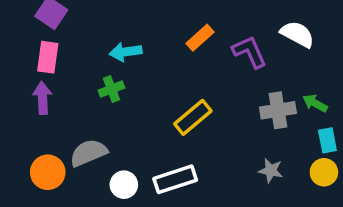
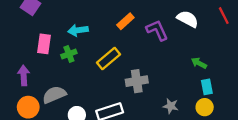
pink rectangle: (48, 57) -> (44, 44), moved
purple arrow: (42, 98) -> (24, 75), moved
gray cross: (278, 110) -> (137, 81), moved
yellow rectangle: (193, 117) -> (108, 59), moved

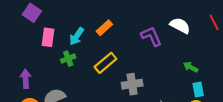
orange rectangle: (125, 21) -> (104, 28), moved
cyan arrow: (78, 30) -> (77, 36), turned -48
pink rectangle: (44, 44) -> (48, 37), moved

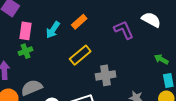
green cross: (68, 59) -> (26, 51), moved

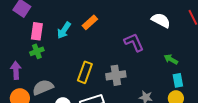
purple L-shape: (124, 30) -> (134, 42), moved
yellow rectangle: (80, 55) -> (85, 72), moved, turned -30

